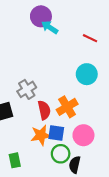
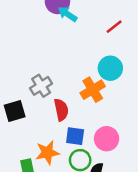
red line: (90, 38) -> (114, 27), turned -64
orange cross: (67, 107) -> (93, 90), moved
orange star: (41, 135) -> (47, 153), moved

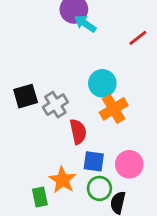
cyan circle: (110, 68) -> (102, 83), moved
black square: (15, 111) -> (26, 96), moved
orange star: (47, 153) -> (63, 180), turned -30

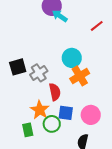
orange star: (63, 180) -> (40, 110), moved
green circle: (99, 188) -> (52, 124), moved
green rectangle: (40, 197) -> (28, 130), moved

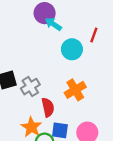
red line: (97, 26) -> (94, 35), turned -32
cyan circle: (72, 58) -> (72, 49), moved

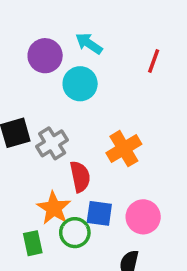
purple circle: (45, 13) -> (45, 56), moved
cyan circle: (72, 49) -> (80, 84), moved

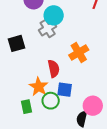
gray cross: (52, 143) -> (48, 28), moved
pink circle: (143, 217) -> (93, 106), moved

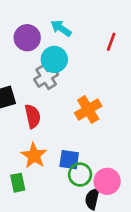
red semicircle: (54, 69) -> (33, 116), moved
green circle: (51, 101) -> (80, 175), moved

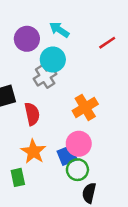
red line: (111, 42) -> (107, 43), turned 36
blue square: (69, 160) -> (67, 155), turned -30
pink circle: (107, 181) -> (79, 144), moved

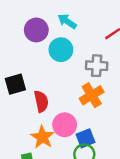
gray cross: (45, 76) -> (97, 66), moved, turned 35
pink circle: (79, 144) -> (65, 125), moved
blue square: (67, 155) -> (86, 138), moved

